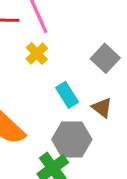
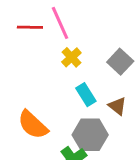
yellow cross: (37, 54) -> (71, 57), moved

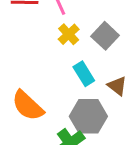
gray square: (120, 62) -> (105, 36), moved

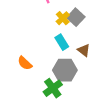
yellow cross: (69, 34) -> (63, 18), moved
orange semicircle: (28, 106) -> (25, 63), size x0.7

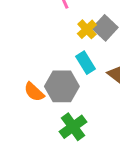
gray hexagon: (65, 70) -> (62, 86), moved

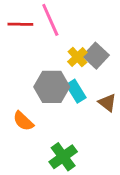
gray hexagon: (62, 86) -> (52, 87), moved

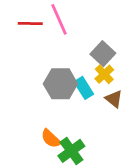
yellow cross: (77, 57) -> (104, 74), moved
orange semicircle: (23, 121) -> (51, 139), moved

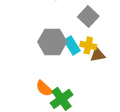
yellow cross: (104, 74) -> (88, 45), moved, turned -35
brown triangle: (114, 99) -> (98, 55), turned -49

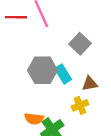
yellow cross: (88, 45) -> (80, 105), moved, turned -35
orange semicircle: (44, 88) -> (34, 119), turned -36

